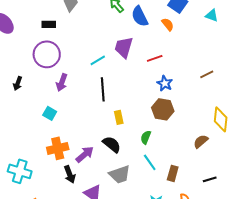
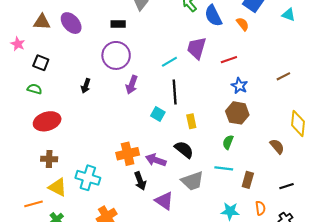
cyan square: (50, 113) -> (158, 114), moved
green semicircle: (146, 137) -> (228, 142), moved
brown semicircle: (201, 141) -> (277, 146), turned 91
purple arrow: (85, 154) -> (156, 160), turned -120
cyan line: (150, 162) -> (224, 168), turned -48

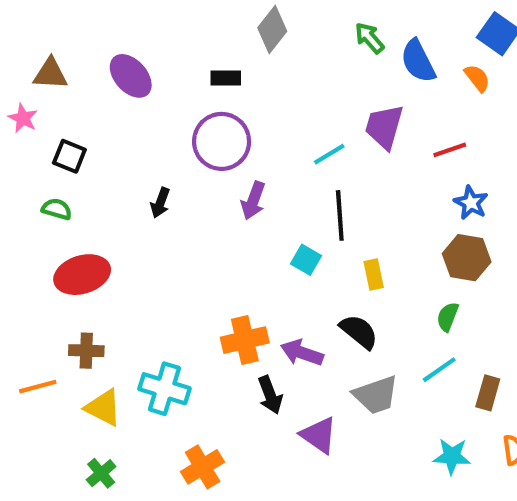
brown triangle: (42, 22) -> (50, 74), moved
cyan line: (224, 168) -> (439, 370), turned -42
orange line: (33, 204) -> (38, 387), moved

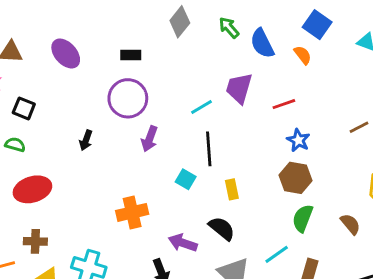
gray diamond: (272, 29) -> (180, 22), moved
green semicircle: (448, 317) -> (303, 218), moved, size x1.4
orange cross: (245, 340) -> (132, 212), moved

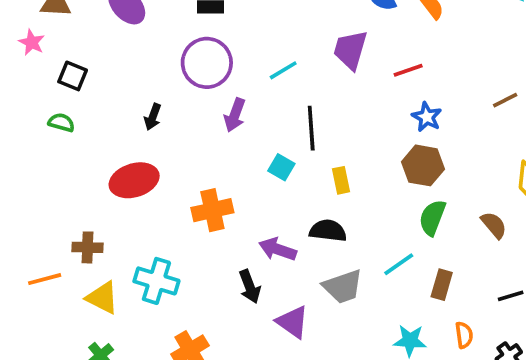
cyan line: (202, 107) -> (283, 70), moved
red ellipse: (32, 189) -> (134, 180), moved
black semicircle: (222, 228) -> (328, 231), turned -32

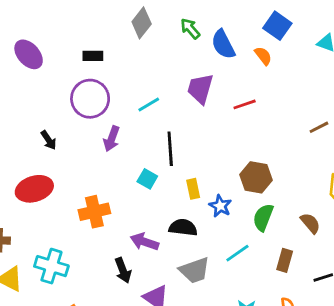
black arrow: (153, 117) -> (49, 140), turned -54
blue star: (427, 117) -> (220, 206), moved
brown rectangle: (442, 285) -> (285, 260), moved

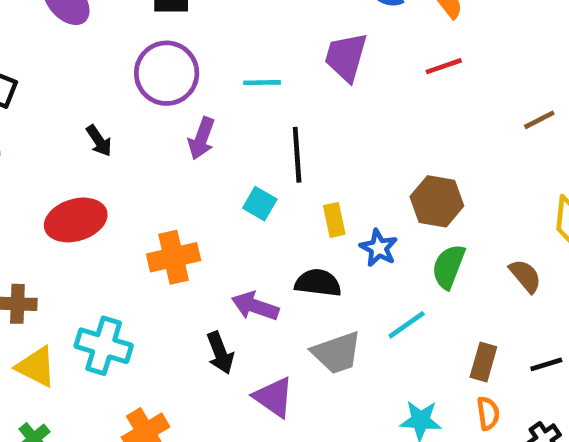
cyan line: (149, 104) -> (262, 83), turned 30
red line: (245, 104) -> (444, 66), moved
brown rectangle: (285, 260) -> (483, 362), moved

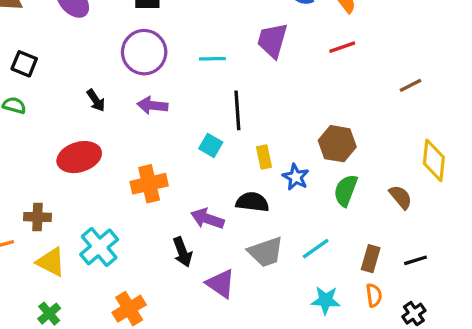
purple arrow: (202, 138) -> (152, 105), moved, turned 76
cyan line: (407, 325) -> (316, 249), moved
cyan cross: (104, 346) -> (99, 247), turned 33

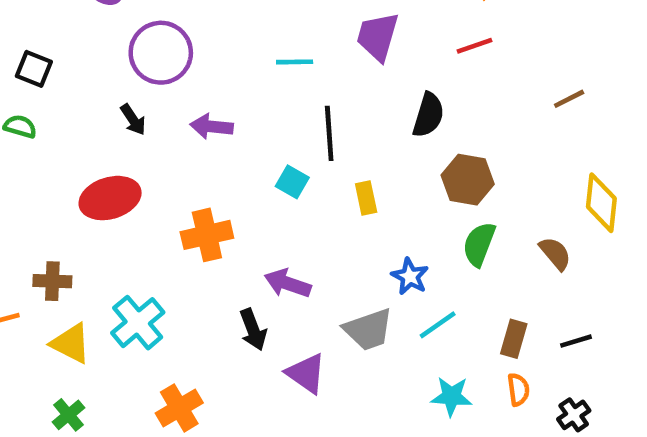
purple circle: (144, 52) -> (161, 53), moved
blue star: (296, 177) -> (410, 276), moved
black semicircle: (252, 202) -> (428, 115), moved, turned 100

